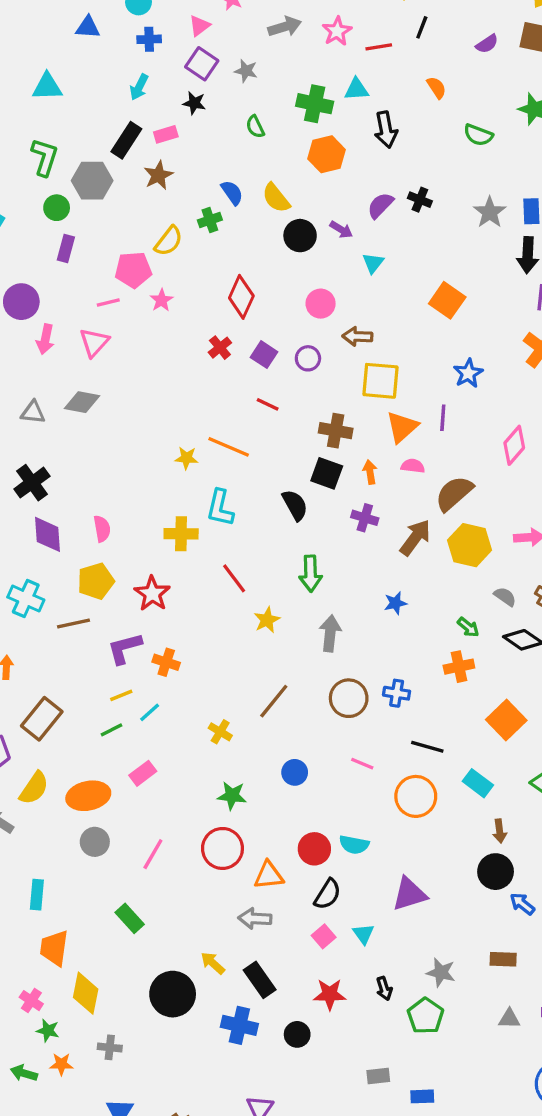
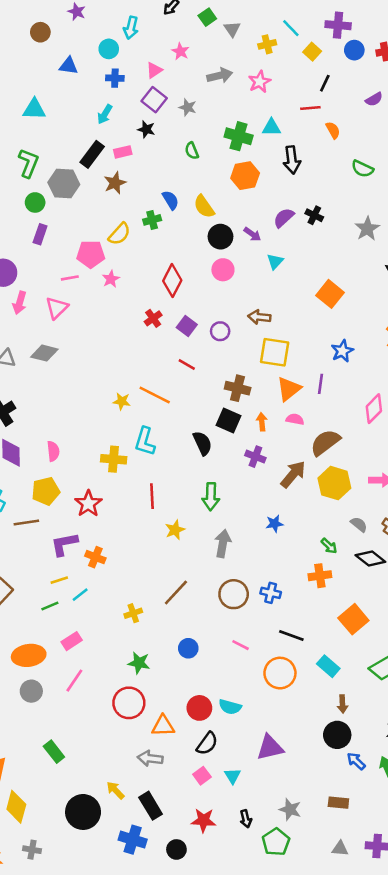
red line: (379, 47) -> (310, 108), moved
pink circle: (321, 304) -> (223, 270), moved
red line: (234, 578) -> (152, 496), turned 30
yellow cross: (220, 732) -> (133, 613), turned 36
pink line: (153, 854) -> (74, 681), moved

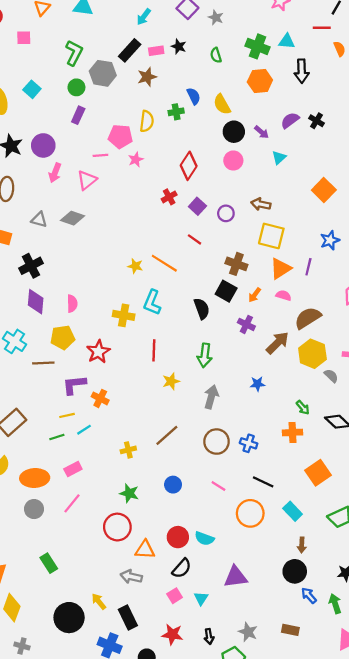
black star: (146, 129) -> (179, 46), moved
yellow semicircle: (119, 234) -> (147, 121), turned -40
orange arrow: (262, 422) -> (255, 295), turned -144
gray semicircle: (359, 524) -> (331, 376), moved

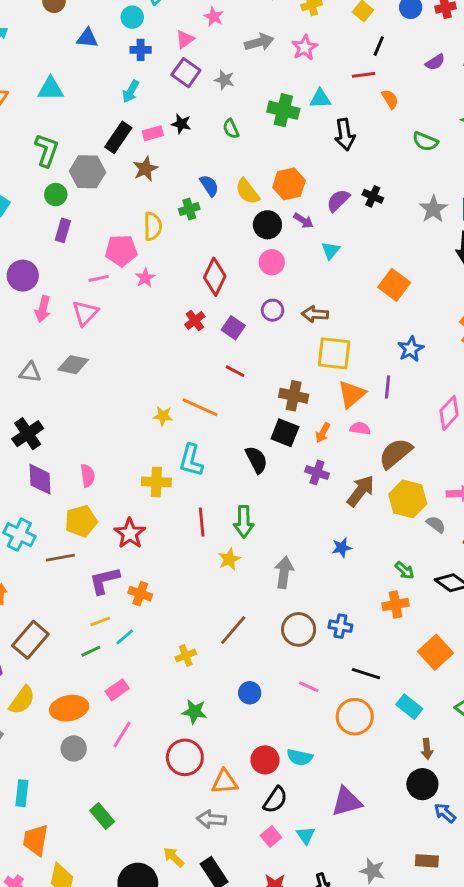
orange hexagon: (260, 81) -> (289, 184), moved
purple circle: (226, 213) -> (273, 310), moved
green arrow: (205, 355) -> (244, 522), moved

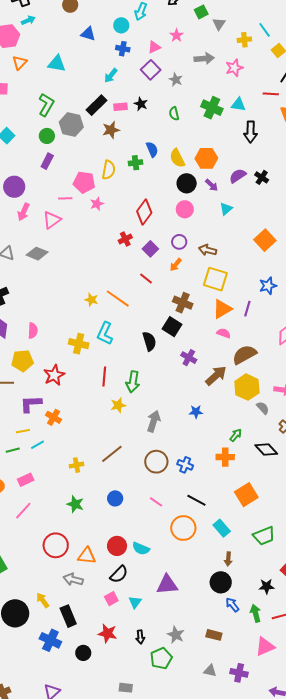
orange arrow: (323, 433) -> (176, 265), moved
green arrow: (405, 570) -> (236, 435), turned -104
red circle: (185, 757) -> (56, 545), moved

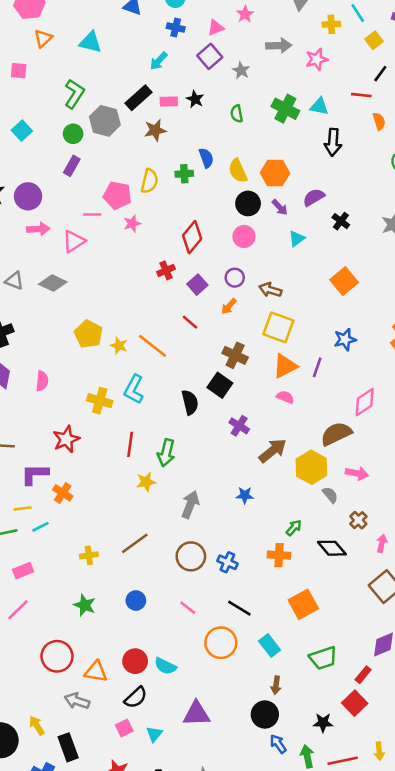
black cross: (262, 177) -> (341, 221), moved
pink arrow: (24, 212) -> (38, 229), turned -120
brown semicircle: (244, 355) -> (336, 434), moved
yellow pentagon: (22, 361) -> (88, 334), moved, turned 30

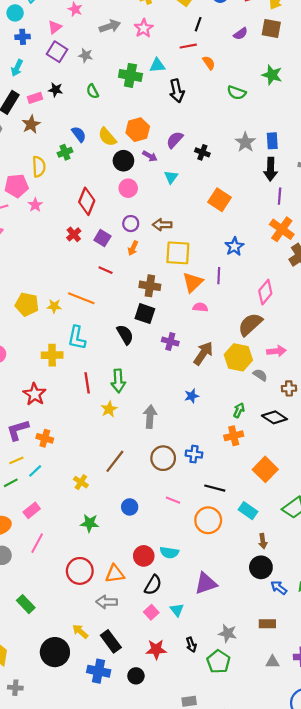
brown cross: (358, 520) -> (289, 388), turned -32
yellow cross: (89, 555) -> (81, 482), turned -32

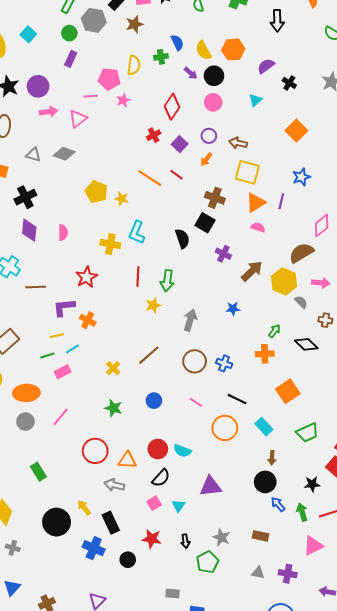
purple arrow: (150, 156) -> (191, 73), moved
orange line: (81, 298) -> (150, 178), moved
pink rectangle: (32, 510) -> (63, 372), moved

